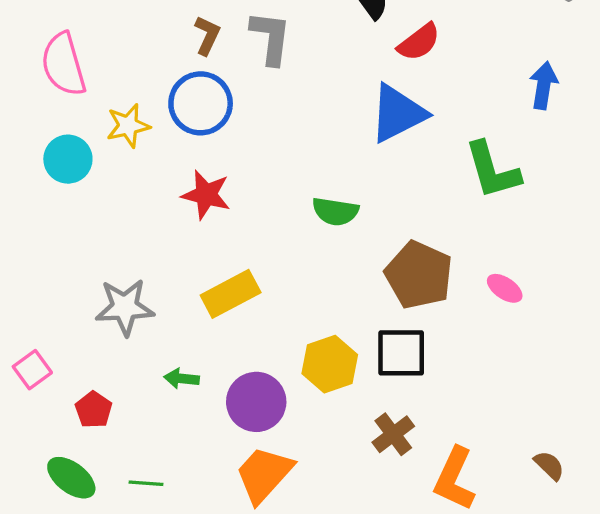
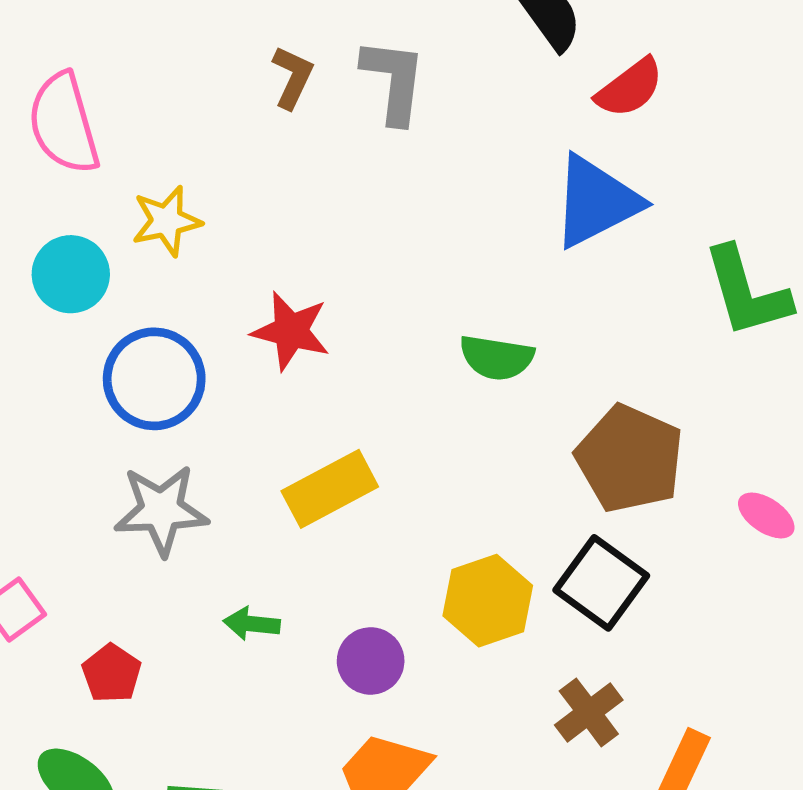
blue circle: (201, 103) -> (154, 379), moved
pink ellipse: (505, 288) -> (766, 515), moved
black square: (401, 353) -> (601, 583), turned 36
purple circle: (256, 402) -> (371, 661), size x0.7

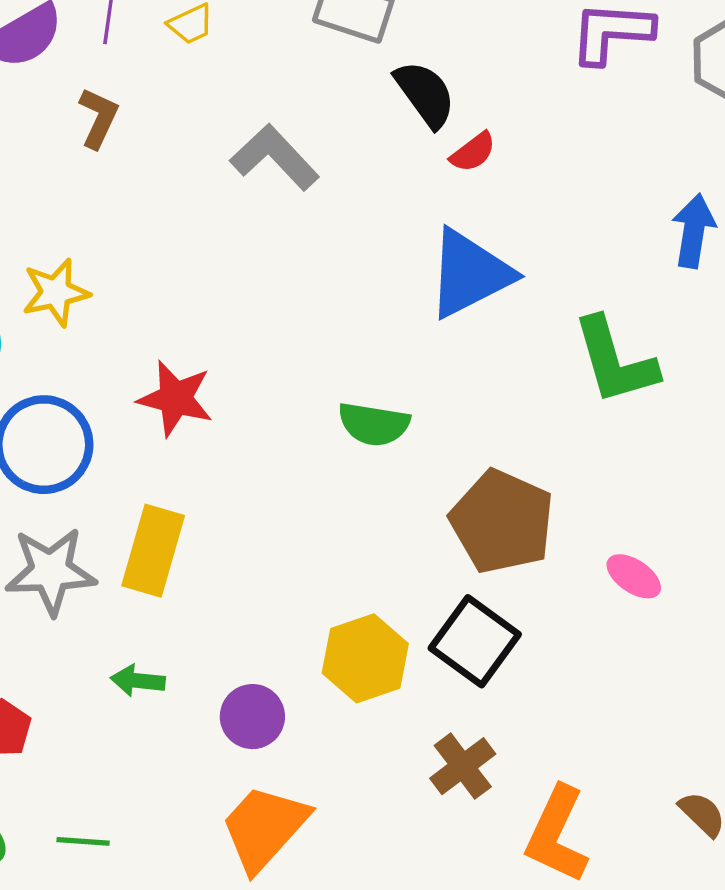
brown L-shape: (293, 77) -> (98, 118), moved
gray L-shape: (394, 81) -> (275, 157), turned -50
red semicircle: (630, 88) -> (473, 152), moved, size x0.7
yellow rectangle: (330, 489) -> (153, 551), moved, turned -46

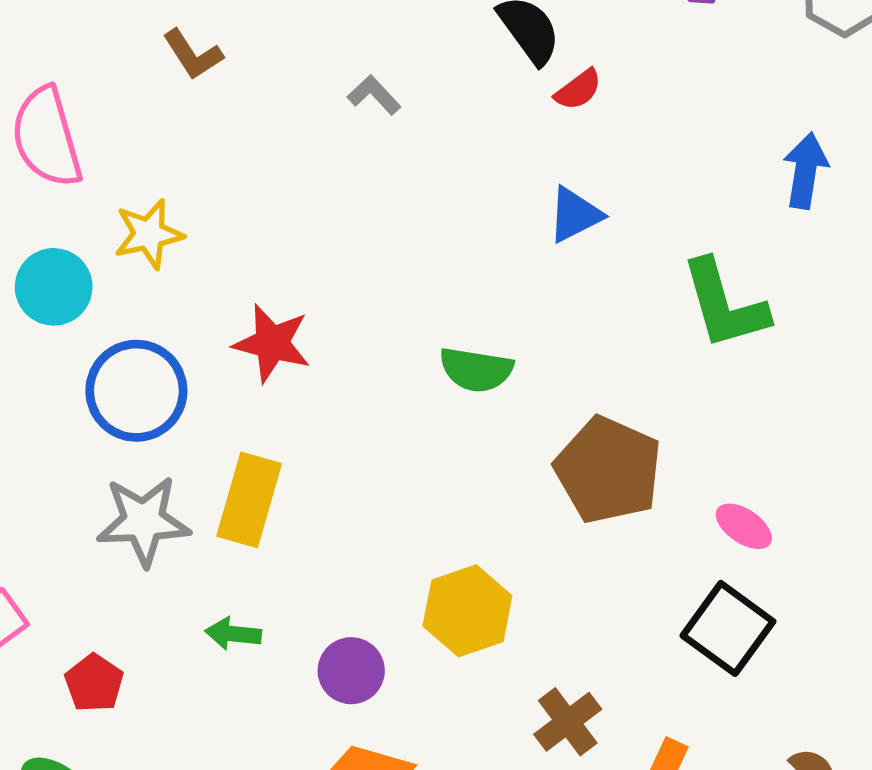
brown L-shape: (98, 118) -> (193, 54), turned 122
gray L-shape: (275, 157) -> (374, 95), size x0.6
blue triangle: (470, 274) -> (575, 215), size x0.6
black square: (475, 641) -> (728, 628), moved

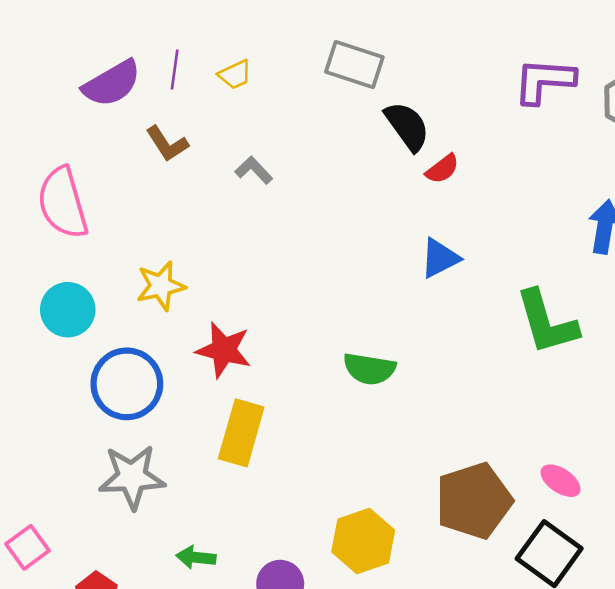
gray L-shape: (374, 95) -> (254, 170), moved
yellow star: (149, 234) -> (161, 286), moved
brown pentagon: (608, 470) -> (474, 501), moved, turned 30
yellow rectangle: (249, 500) -> (241, 433), moved

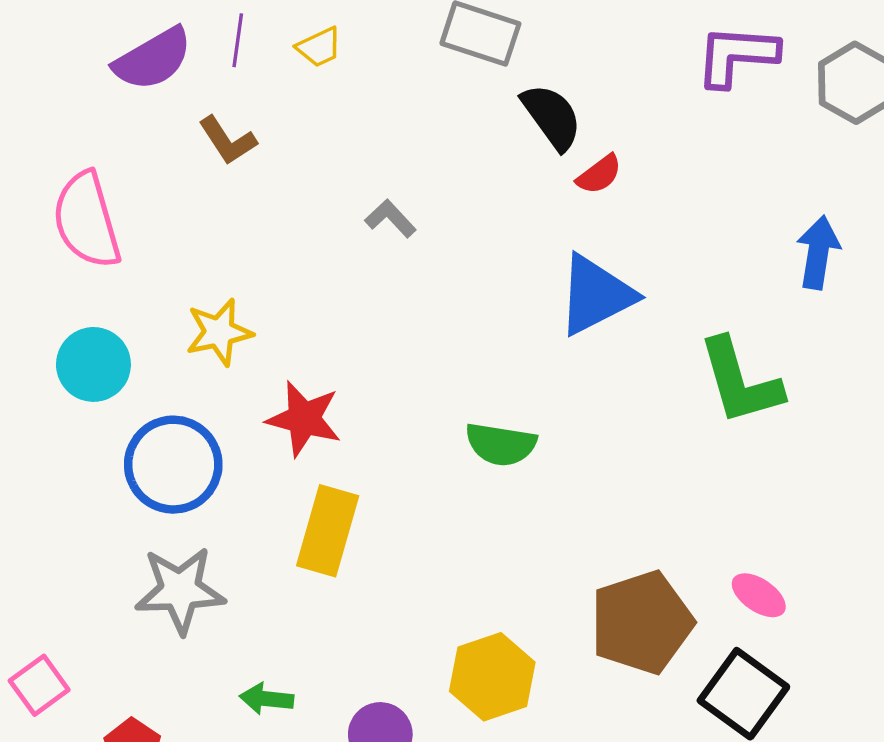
gray L-shape: (254, 170) -> (390, 219), moved
blue triangle: (440, 258) -> (596, 295), size x1.5

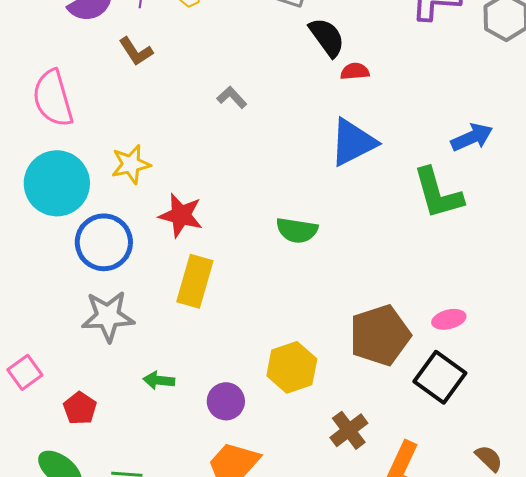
red semicircle: (599, 174) -> (355, 71), turned -148
blue arrow: (818, 252) -> (472, 137), moved, turned 57
cyan circle: (93, 364) -> (57, 183), size x1.5
pink ellipse: (759, 595) -> (449, 319), turned -48

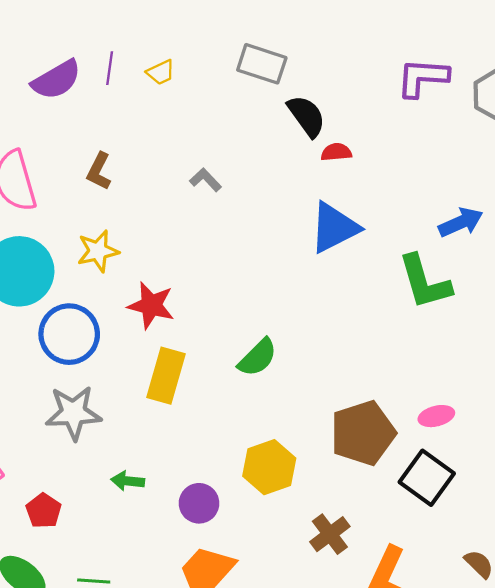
brown L-shape: (136, 51) -> (99, 171), moved, turned 60
green semicircle: (297, 230) -> (258, 358), moved, turned -54

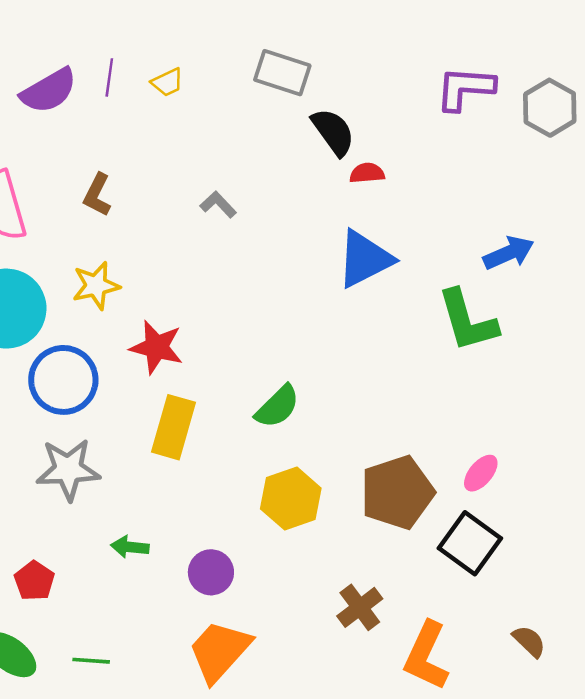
pink ellipse: (436, 416) -> (481, 473), turned -36
yellow hexagon: (269, 467) -> (291, 499), moved

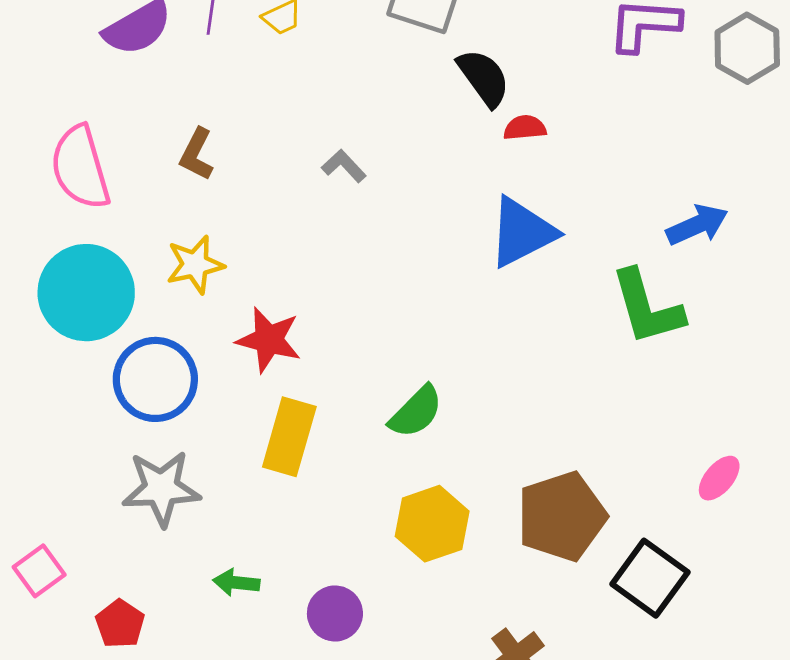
pink ellipse: (481, 473) -> (719, 478), moved

